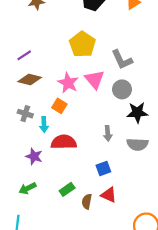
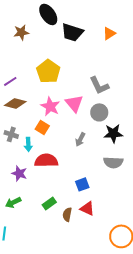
yellow pentagon: (82, 44) -> (48, 71), moved
gray arrow: (108, 133) -> (80, 139), moved, turned 32

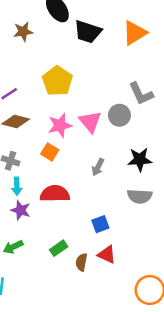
orange triangle: (109, 33) -> (135, 33), size x1.5
gray L-shape: (99, 85) -> (141, 94), moved
pink star: (50, 106) -> (60, 125), turned 30
gray circle: (99, 112) -> (119, 115), moved
cyan arrow: (28, 144) -> (17, 186), moved

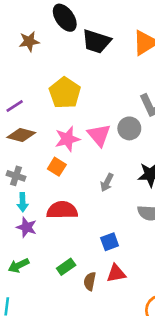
red triangle: (107, 255) -> (116, 273), turned -36

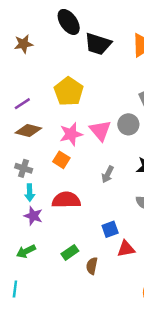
brown star: (29, 41) -> (24, 44), moved
red triangle: (116, 273) -> (126, 249), moved

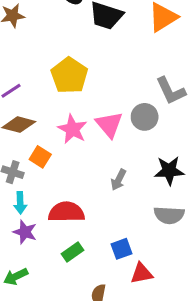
pink star: (71, 134) -> (72, 129), turned -30
orange square: (61, 160) -> (40, 157), moved
green rectangle: (70, 252) -> (72, 252), moved

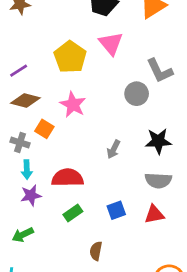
pink triangle: (109, 125) -> (111, 44), moved
purple star: (25, 232) -> (31, 195), turned -30
red triangle: (142, 273) -> (154, 214), moved

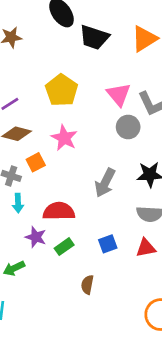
pink triangle: (111, 44) -> (119, 94), moved
orange square: (44, 129) -> (36, 162), turned 30
gray arrow: (114, 149) -> (105, 183), size x1.5
purple star: (31, 195) -> (36, 237), moved, turned 30

